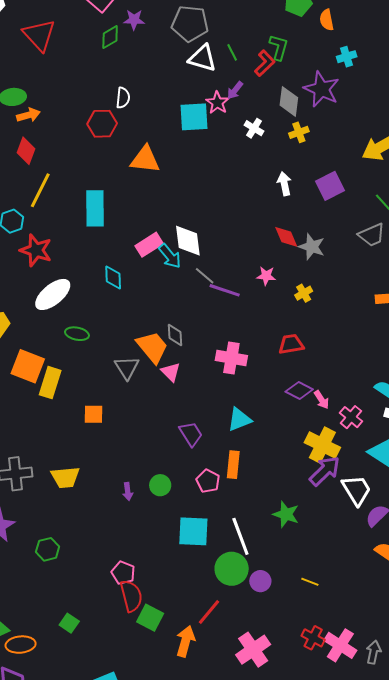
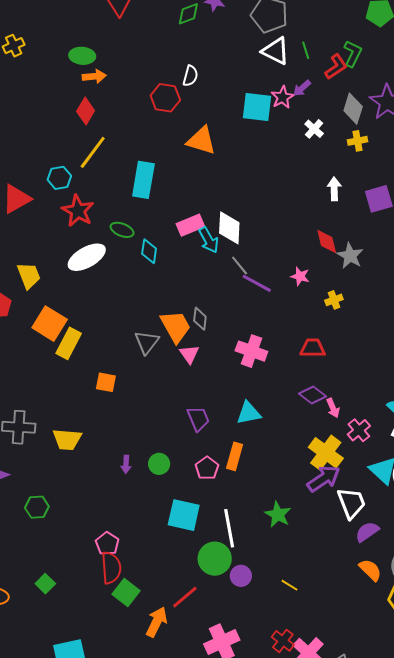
green ellipse: (77, 334) -> (122, 230), moved

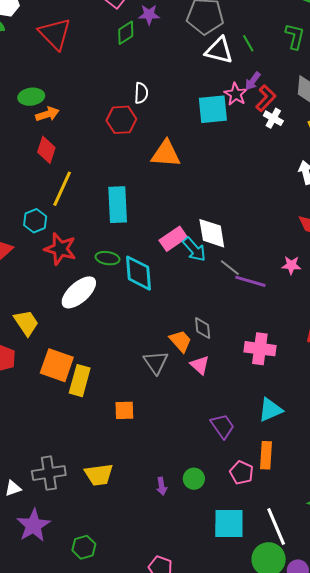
red L-shape: (336, 67) -> (266, 98), moved
cyan diamond: (149, 251) -> (138, 273), size x1.5
orange trapezoid: (176, 326) -> (180, 341), size x0.7

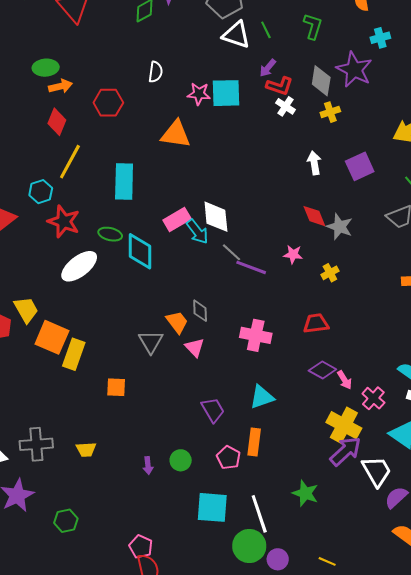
pink star: (236, 94) -> (199, 94), moved, turned -30
red L-shape: (266, 98) -> (279, 86), turned 60
red hexagon: (121, 120) -> (108, 103), moved
yellow trapezoid: (26, 323) -> (26, 310), moved
yellow trapezoid: (99, 475) -> (86, 449), size x0.7

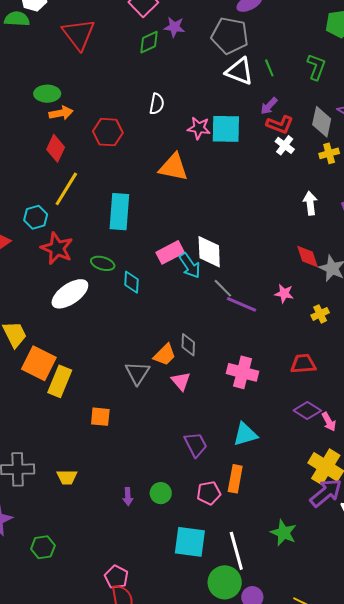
cyan diamond: (140, 251) -> (131, 282), size x0.6
orange trapezoid: (177, 322) -> (165, 355), turned 80
pink pentagon: (229, 458) -> (209, 493), turned 30

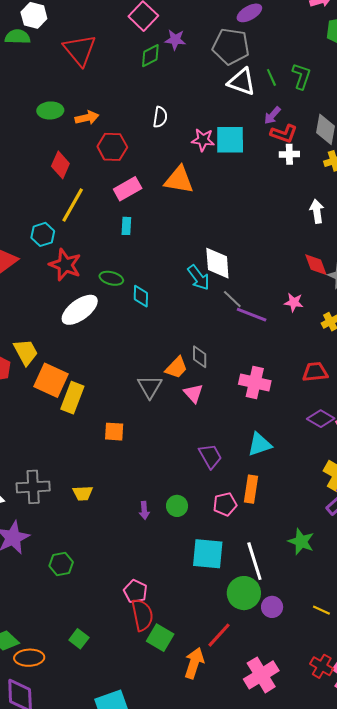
green L-shape: (316, 67) -> (301, 76), moved
orange arrow: (61, 113) -> (87, 118), moved
white cross: (285, 145) -> (289, 154), turned -36
cyan rectangle: (119, 212) -> (126, 226), size x0.5
pink rectangle: (170, 252) -> (128, 189), moved

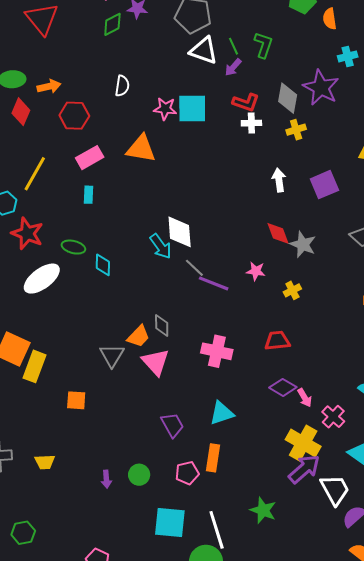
purple arrow: (272, 115) -> (233, 67), moved
red diamond: (60, 165) -> (21, 112), moved
pink triangle: (193, 393) -> (156, 362), size x1.4

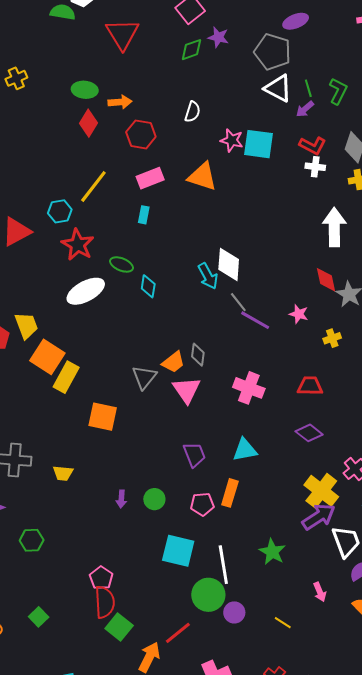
white arrow: (279, 180) -> (334, 227), size x1.6
pink arrow: (305, 398) -> (320, 592), moved
orange square: (76, 400) -> (103, 417), size x1.4

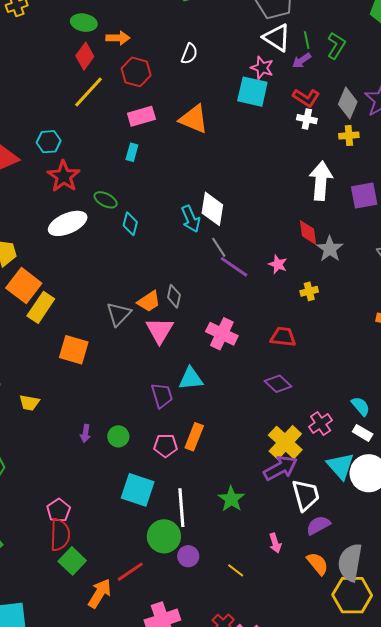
pink star: (232, 140) -> (262, 68), moved
yellow line: (93, 187) -> (88, 92), moved
cyan triangle: (245, 450) -> (191, 379), moved

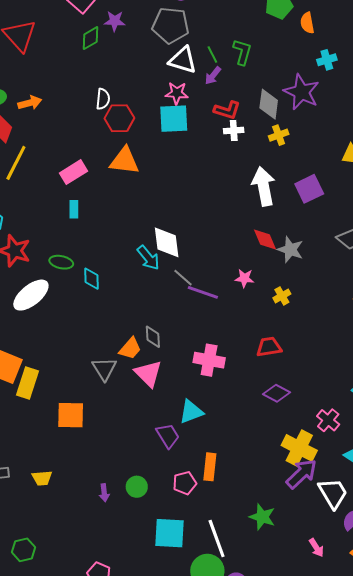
red hexagon: (136, 72) -> (119, 118), moved

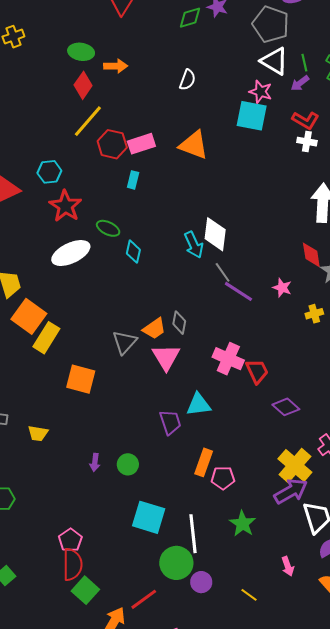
red hexagon: (119, 118) -> (112, 144), moved
red trapezoid: (269, 347) -> (257, 371), moved, turned 60
pink pentagon: (185, 483) -> (223, 478), moved

